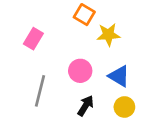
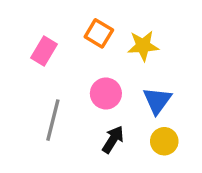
orange square: (84, 15) -> (99, 33), moved
blue triangle: (119, 76) -> (157, 101), turned 35

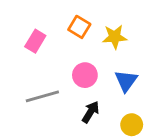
gray line: (53, 120) -> (42, 96), turned 60
yellow circle: (164, 141) -> (132, 125), moved

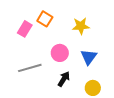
orange square: (79, 27) -> (45, 19), moved

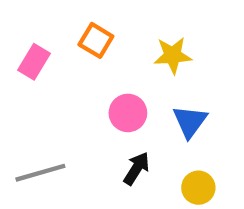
pink rectangle: (25, 29) -> (34, 62), moved
gray line: (30, 68) -> (40, 173), moved

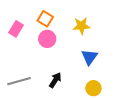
pink circle: (128, 113) -> (47, 39), moved
black arrow: (136, 168) -> (55, 80), moved

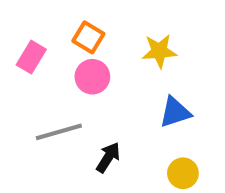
blue triangle: (89, 57) -> (175, 112), turned 36
gray line: (19, 81) -> (59, 132), moved

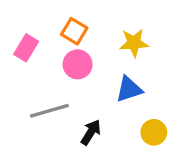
blue triangle: (175, 112) -> (129, 89), moved
yellow circle: (183, 173) -> (154, 132), moved

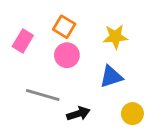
gray line: (49, 111) -> (43, 95), turned 32
black arrow: (91, 132) -> (78, 114), turned 40

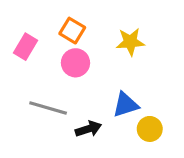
blue triangle: (111, 77) -> (126, 105), moved

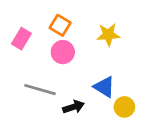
blue triangle: (126, 105) -> (104, 87), turned 50

